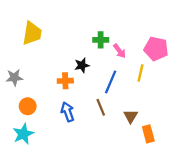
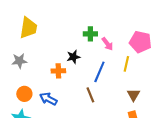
gray star: (14, 77) -> (19, 61), moved
blue arrow: (68, 112) -> (48, 99), moved, turned -42
brown triangle: (131, 116) -> (133, 95), moved

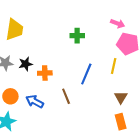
pink arrow: (107, 44) -> (118, 23), moved, turned -32
black star: (73, 57) -> (26, 64), moved
brown line: (90, 95) -> (66, 96), moved

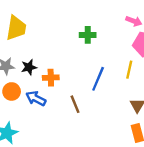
orange circle: (10, 96) -> (12, 91), moved
blue arrow: (35, 101) -> (36, 98), moved

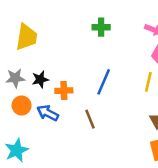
green cross: (88, 35) -> (101, 27), moved
blue line: (98, 79) -> (104, 82), moved

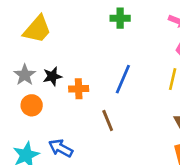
yellow trapezoid: (27, 37) -> (37, 29), turned 32
gray star: (15, 78) -> (25, 75), turned -30
blue arrow: (48, 113) -> (61, 148), moved

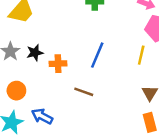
orange circle: (32, 105) -> (16, 91), moved
brown line: (108, 121) -> (84, 92), turned -48

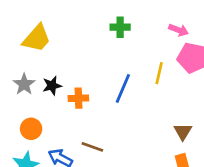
yellow line: (141, 55) -> (159, 73), moved
brown line: (84, 92) -> (92, 147), moved

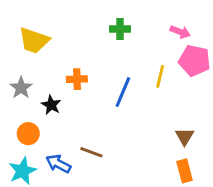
yellow trapezoid: (37, 38) -> (34, 40), turned 68
black star: (52, 86) -> (51, 105), moved, turned -30
orange cross: (78, 98) -> (77, 79), moved

